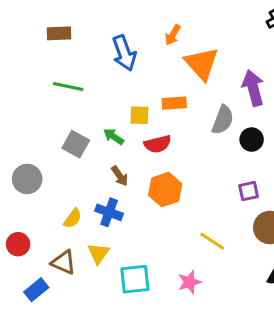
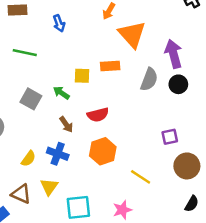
blue arrow: (124, 53) -> (59, 23), moved, size x0.6
black circle: (252, 140) -> (178, 84), moved
red semicircle: (158, 144) -> (98, 115), moved
orange hexagon: (165, 190) -> (103, 151), moved

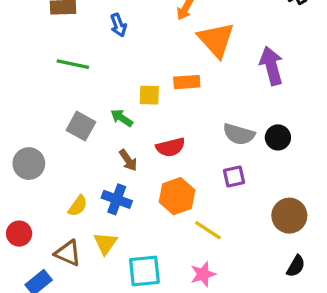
gray semicircle: (149, 79) -> (239, 134), moved, turned 85
black circle: (178, 84) -> (278, 137), moved
purple square: (170, 137) -> (234, 177), moved
yellow line: (141, 177) -> (208, 230), moved

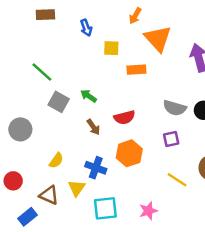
green line: (73, 64) -> (42, 72), moved, turned 30
yellow square: (149, 95) -> (111, 48), moved
blue cross: (117, 199) -> (96, 168), moved
yellow line: (208, 230) -> (177, 180), moved

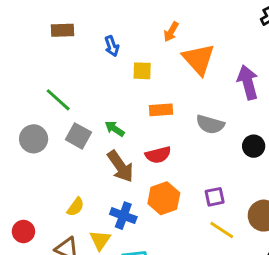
orange rectangle: (136, 70) -> (161, 110), moved
gray semicircle: (175, 108) -> (210, 124), moved
brown arrow: (93, 127) -> (120, 166), size x1.6
gray circle: (20, 129) -> (34, 139), moved
purple square: (171, 139) -> (215, 197), moved

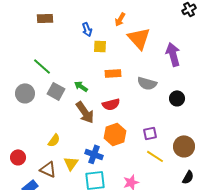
blue arrow: (112, 46) -> (87, 29), moved
blue cross: (123, 216) -> (94, 154), moved

